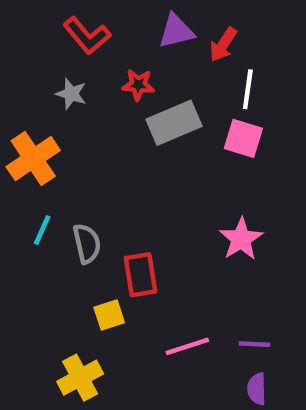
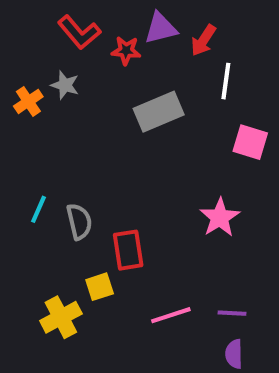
red star: (138, 85) -> (126, 51), moved
pink square: (243, 138) -> (250, 142), moved
orange cross: (33, 159) -> (28, 101), moved, size x0.6
yellow cross: (80, 378) -> (61, 317), moved

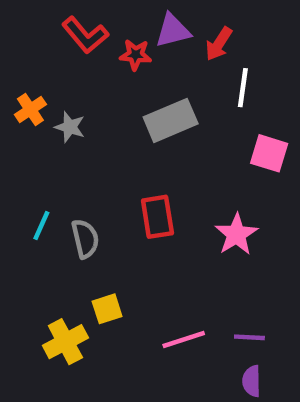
gray star: (65, 85) -> (70, 127), moved
red rectangle: (128, 250) -> (157, 217), moved

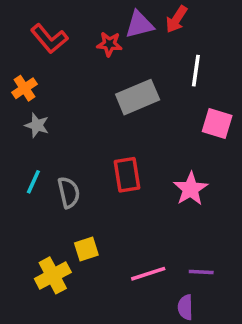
red L-shape: (85, 35) -> (49, 39), moved
red arrow: (219, 44) -> (176, 19), moved
gray star: (70, 127) -> (37, 125), moved
purple semicircle: (252, 381) -> (185, 307), moved

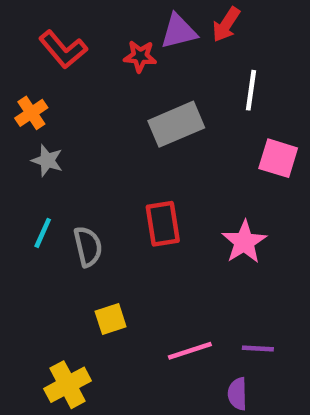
yellow cross: (53, 275) -> (68, 385), moved

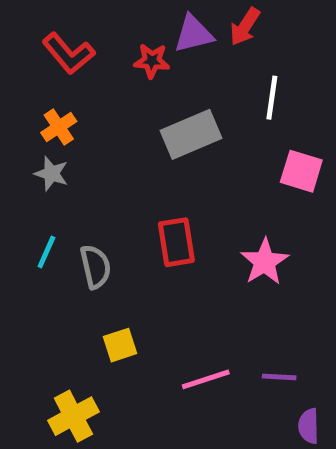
orange cross: (31, 113) -> (59, 127), moved
purple semicircle: (237, 394) -> (309, 426), moved

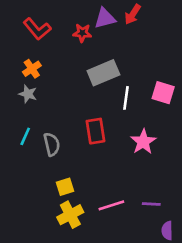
white line: (272, 98) -> (126, 98), moved
yellow cross: (73, 416) -> (70, 215), moved

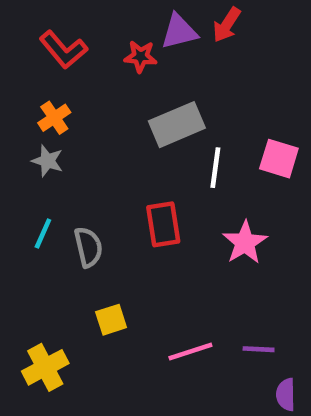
yellow cross: (70, 215) -> (45, 367), moved

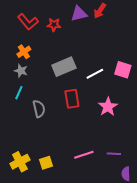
red star: (141, 56) -> (54, 25), moved
gray rectangle: (177, 125) -> (64, 67), moved
white line: (215, 168) -> (95, 74), turned 54
cyan line: (43, 233) -> (19, 93), moved
yellow square: (111, 320) -> (46, 163), moved

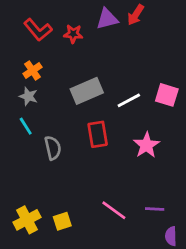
cyan line: (19, 93) -> (26, 126), turned -56
pink line: (84, 155) -> (114, 210), turned 54

